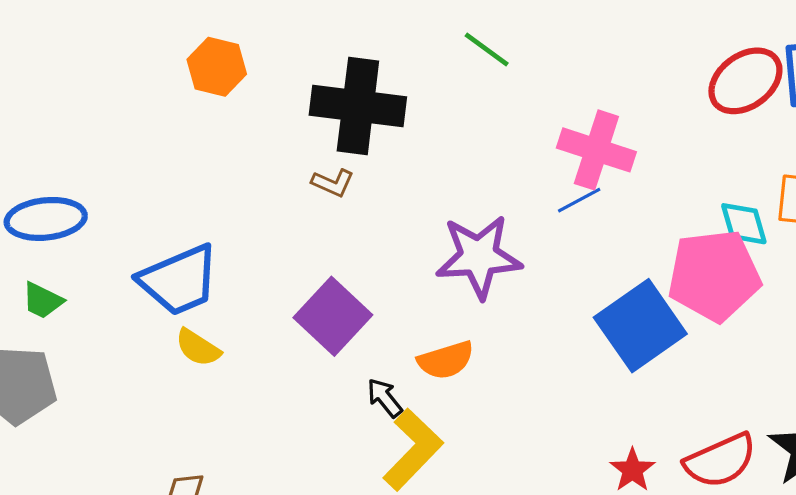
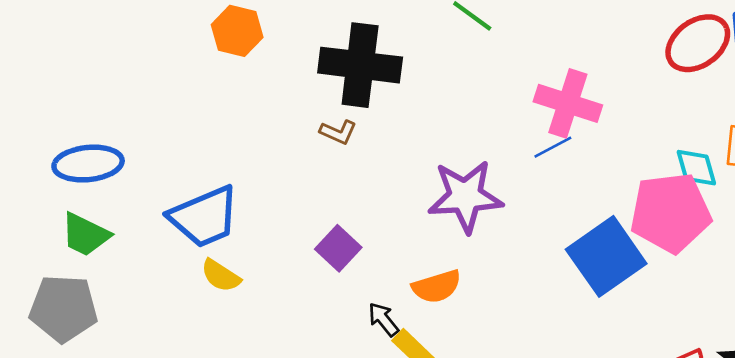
green trapezoid: (43, 301) -> (85, 235), size x1.4
purple square: (333, 316) -> (338, 248), size x0.7

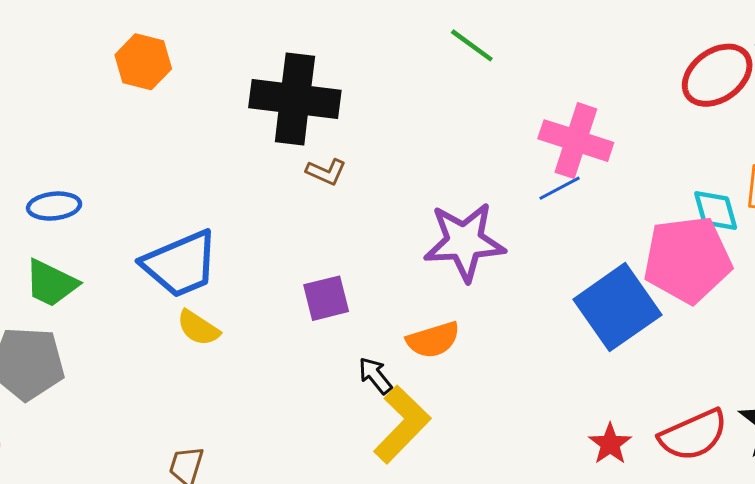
orange hexagon: (237, 31) -> (143, 62), moved
black cross: (360, 65) -> (295, 99), moved
blue ellipse: (88, 164) -> (54, 206), size x0.7
purple square: (338, 248) -> (326, 298), turned 33

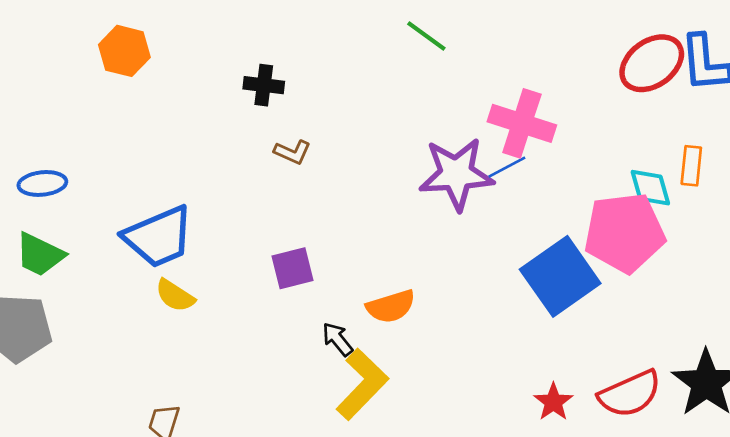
black cross: (295, 99) -> (264, 85), size x0.5
purple star: (464, 242) -> (456, 174), moved

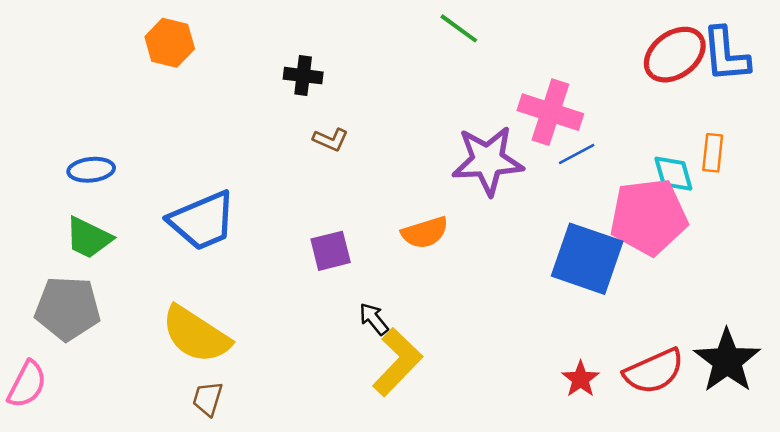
blue line: (507, 167) -> (577, 154), moved
blue square: (560, 276) -> (587, 259), turned -36
yellow semicircle: (175, 296) -> (196, 335), moved, size x1.8
orange semicircle: (391, 306) -> (425, 233), moved

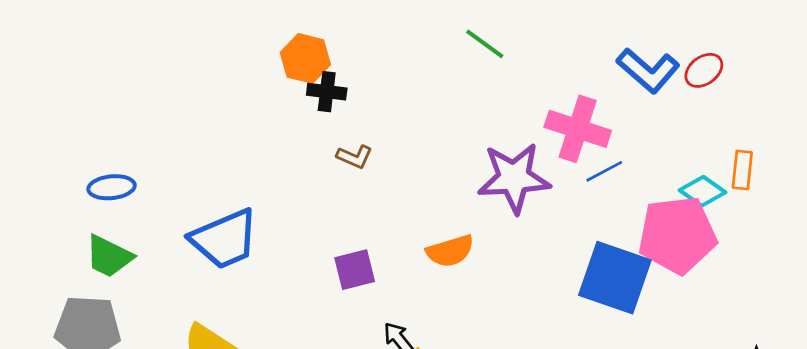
orange hexagon: (170, 43) -> (305, 58), moved
red ellipse: (675, 55) -> (704, 70), size x0.6
blue L-shape: (726, 55) -> (648, 70), moved, turned -44
cyan diamond: (673, 174) -> (703, 191), turned -39

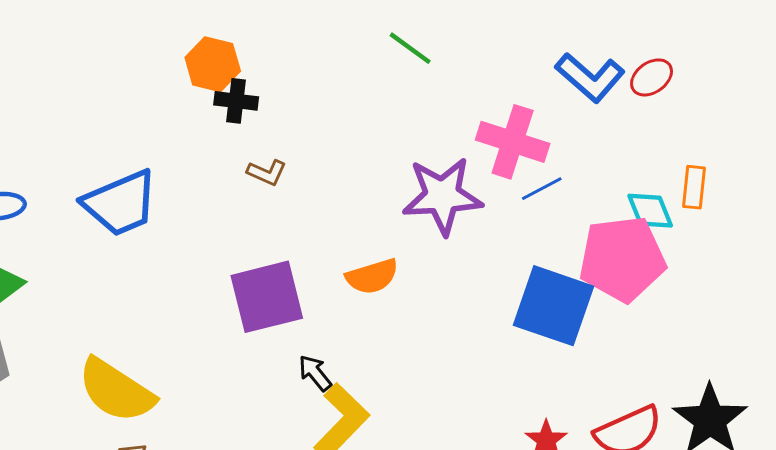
cyan diamond: (703, 191) -> (650, 211), turned 33
blue trapezoid: (224, 239) -> (121, 203), moved
purple square: (355, 270) -> (267, 297), size x1.6

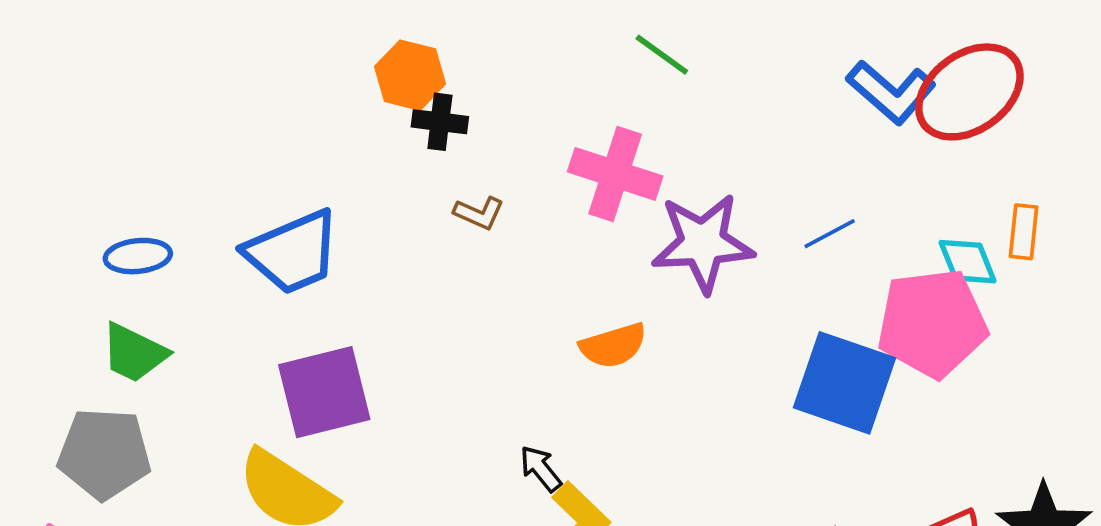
red ellipse: (652, 77) -> (969, 92), size x2.0
pink cross: (513, 142) -> (615, 174), moved
purple square: (267, 297) -> (324, 392), moved

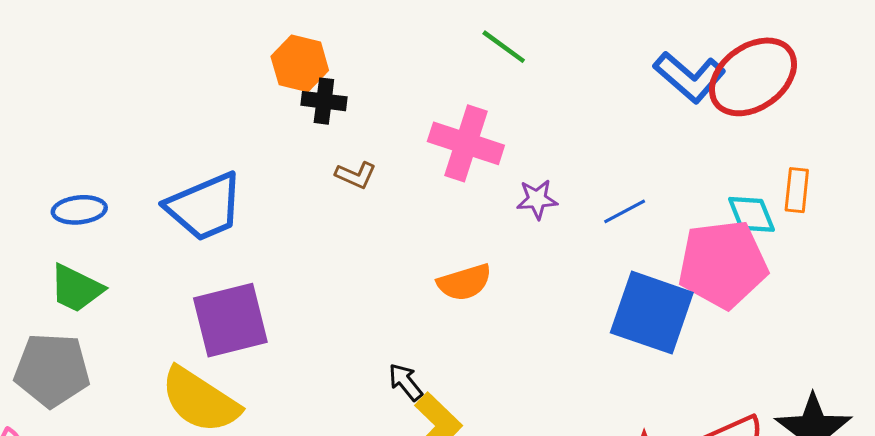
blue line: (830, 234) -> (625, 211), moved
purple star: (703, 243) -> (537, 199), size x0.5

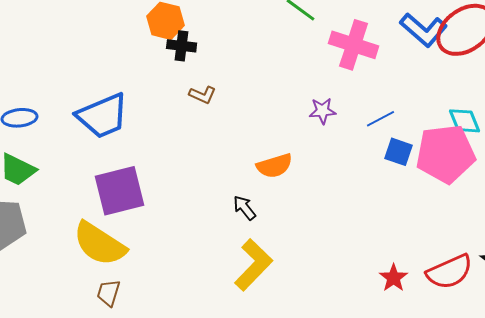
pink cross: (466, 143) -> (354, 45), moved
blue square: (652, 313) -> (399, 152), moved, size x0.5
black arrow: (406, 382) -> (245, 208), moved

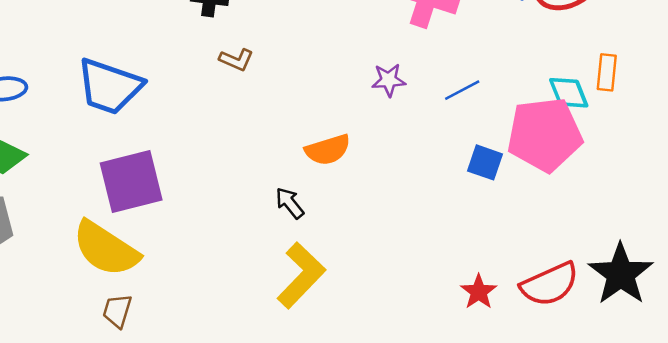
blue trapezoid: (103, 116) -> (110, 86), turned 42
blue square: (399, 152) -> (485, 162), moved

